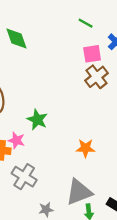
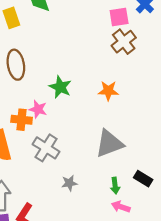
orange star: (86, 148) -> (108, 91), moved
gray triangle: (79, 192) -> (109, 143), moved

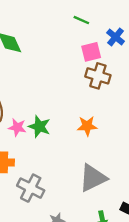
brown cross: (124, 42) -> (98, 76), turned -30
pink star: (38, 109) -> (17, 127), moved

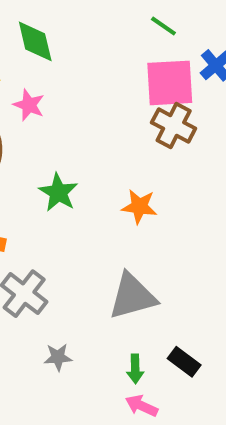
pink square: (91, 52) -> (170, 83), size x1.5
pink star: (17, 127) -> (29, 105), moved

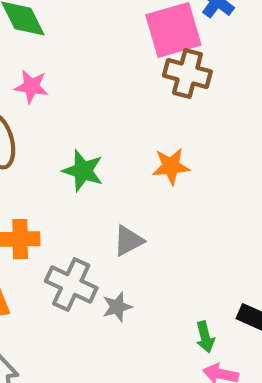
gray triangle: (132, 296) -> (128, 241), moved, size x0.6
gray star: (58, 357) -> (117, 307), moved

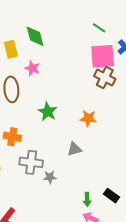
gray triangle: (128, 241) -> (74, 149), moved
gray cross: (71, 285) -> (31, 162), turned -30

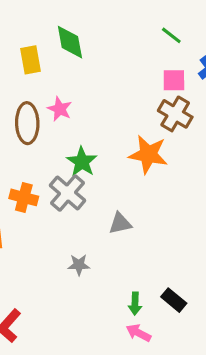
pink square: (103, 56) -> (174, 80), size x0.6
pink star: (32, 68) -> (60, 109), moved
orange star: (88, 118) -> (148, 154), moved, size x1.4
gray cross: (31, 162) -> (68, 193), moved, turned 30

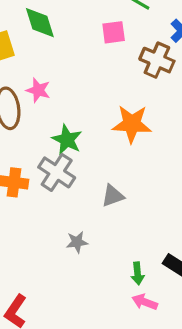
pink square: (174, 80) -> (114, 32), moved
brown cross: (175, 114) -> (157, 60), moved

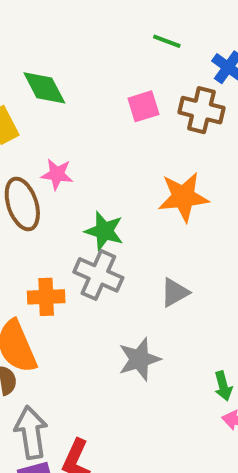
pink square: (114, 32) -> (143, 106), moved
gray star: (77, 242) -> (139, 359), size x1.5

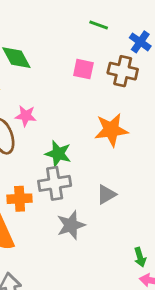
pink square: (143, 106) -> (83, 69), turned 30
gray cross: (98, 275) -> (55, 183), turned -32
gray star: (139, 359) -> (71, 225), moved

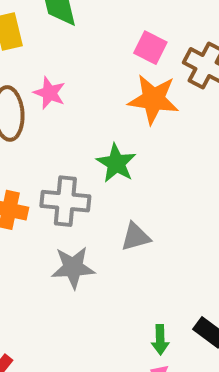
orange star: (111, 130) -> (153, 99), moved
green star: (58, 154) -> (116, 163), moved

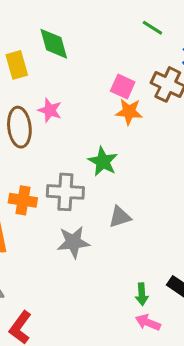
pink square: (150, 48) -> (123, 87), moved
orange star: (153, 99) -> (129, 112), size x0.7

